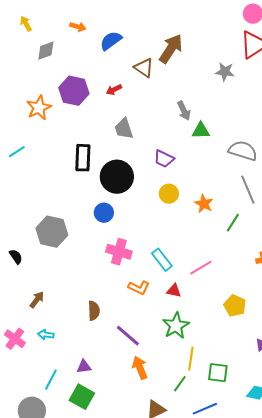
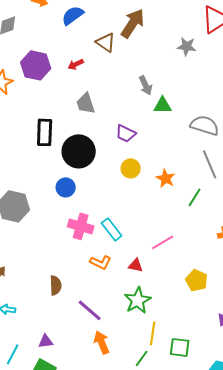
cyan rectangle: (162, 260) -> (112, 229), moved

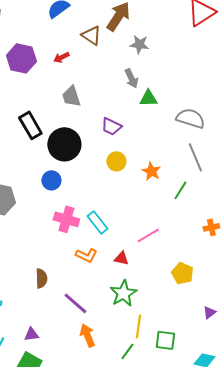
gray star: (187, 46) -> (139, 44), moved
black rectangle: (45, 132) -> (30, 125), turned -32

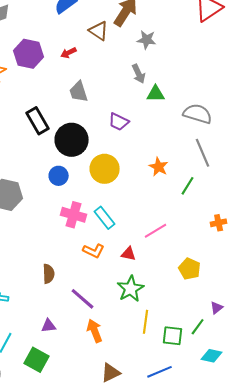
yellow circle: (116, 161) -> (105, 169), moved, size x1.5
purple triangle: (31, 334) -> (49, 326), moved
green line: (127, 351) -> (198, 327), moved

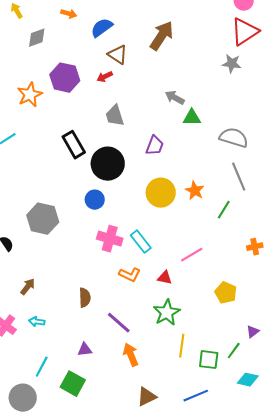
brown triangle: (99, 31) -> (118, 55), moved
gray star: (147, 40) -> (232, 64), moved
gray arrow: (139, 74) -> (175, 98), turned 144
purple trapezoid: (119, 122) -> (155, 146), turned -95
yellow circle: (105, 169) -> (161, 193), moved

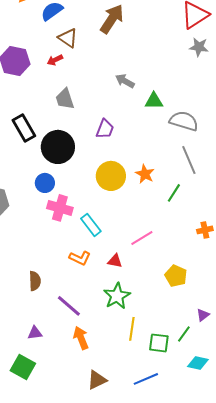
gray star: (232, 64) -> (199, 47), moved
green triangle: (192, 118) -> (154, 101), moved
pink cross: (110, 239) -> (60, 208), moved

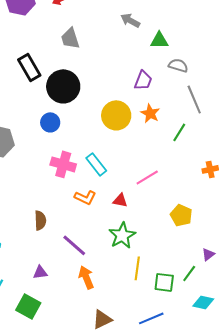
gray semicircle: (184, 121) -> (178, 65), moved, size x0.7
purple trapezoid: (105, 129) -> (143, 80), moved
pink cross: (60, 208) -> (63, 164), moved

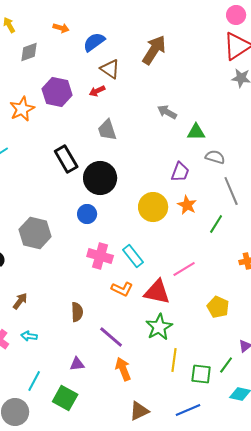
red triangle: (120, 200) -> (157, 292), size x1.8

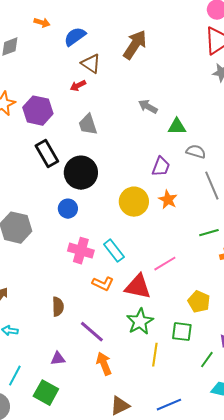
purple hexagon: (57, 92) -> (38, 111), moved
green line: (216, 224) -> (209, 233), moved, turned 42
green square: (201, 374) -> (182, 332), moved

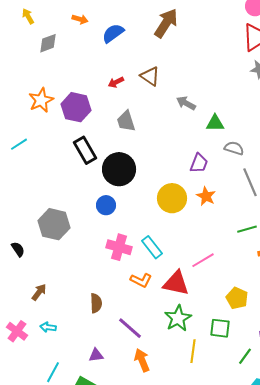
brown arrow: (135, 45) -> (166, 23), moved
brown triangle: (91, 64) -> (150, 76), moved

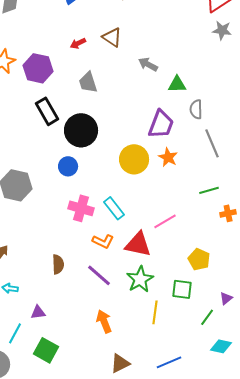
gray semicircle: (234, 148) -> (196, 109), turned -108
purple trapezoid: (199, 163) -> (161, 124), size x1.4
purple line: (130, 328) -> (99, 275), moved
purple triangle: (96, 355) -> (38, 312), moved

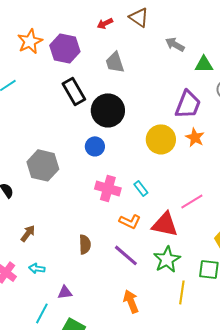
cyan rectangle: (114, 208) -> (141, 188), size x0.7

